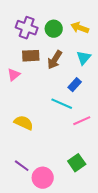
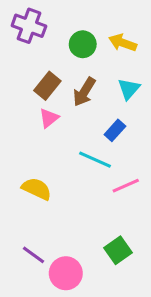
purple cross: (27, 28) -> (29, 26), moved
brown rectangle: (31, 56) -> (47, 86), turned -48
pink triangle: (14, 75) -> (49, 118), moved

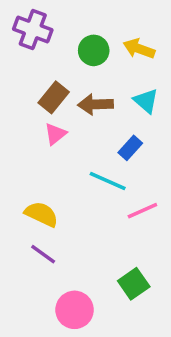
cyan triangle: (129, 89) -> (146, 101), turned -30
brown arrow: (84, 92) -> (95, 104), turned 56
purple line: (34, 255) -> (43, 254), moved

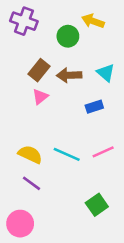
yellow arrow: (139, 49) -> (93, 21), moved
blue rectangle: (130, 148) -> (94, 107), turned 30
cyan line: (108, 181) -> (67, 154), moved
pink circle: (75, 310) -> (20, 224), moved

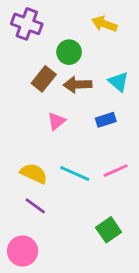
green circle: (68, 36) -> (69, 52), moved
pink triangle: (40, 97) -> (56, 121), moved

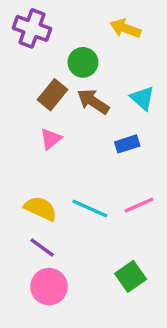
brown arrow: (78, 85) -> (93, 101), turned 36
pink triangle: (56, 121) -> (51, 139), moved
pink circle: (23, 251) -> (49, 287), moved

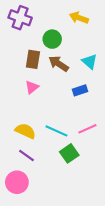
brown rectangle: (52, 95) -> (33, 59), turned -30
green square: (131, 276) -> (69, 153), moved
pink circle: (49, 287) -> (17, 182), moved

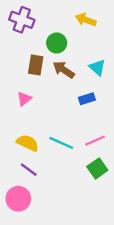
pink triangle: (32, 87) -> (24, 99), moved
green square: (69, 153) -> (97, 168), moved

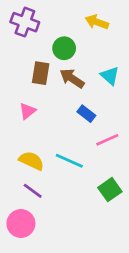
blue rectangle: (87, 99) -> (86, 114), moved, turned 56
pink line: (95, 141) -> (107, 140), moved

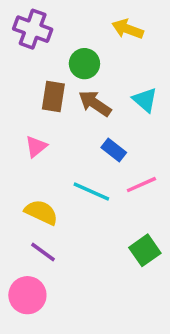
cyan line: (69, 161) -> (91, 192), moved

